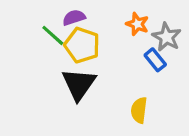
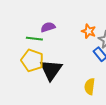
green line: (53, 35) -> (34, 39), turned -35
yellow pentagon: (82, 45) -> (32, 60), moved

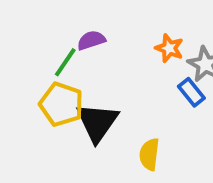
green line: (34, 39) -> (65, 62), turned -63
yellow semicircle: (90, 86) -> (149, 154), moved

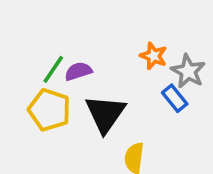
purple semicircle: (91, 40) -> (78, 71), moved
black triangle: (97, 122) -> (105, 114), moved

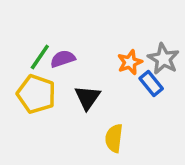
orange star: (153, 56) -> (130, 62), moved, turned 30
black triangle: (105, 114) -> (88, 98), size x0.7

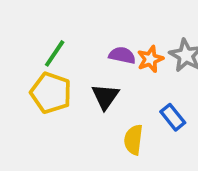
purple semicircle: (63, 59) -> (122, 55), moved, turned 30
blue rectangle: (151, 83) -> (173, 117), moved

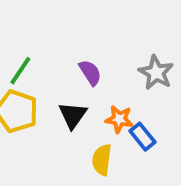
purple semicircle: (122, 55) -> (90, 73), turned 45
orange star: (150, 59) -> (119, 119), moved, turned 30

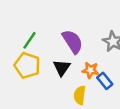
purple semicircle: (90, 73) -> (72, 41), size x1.5

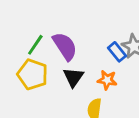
purple semicircle: (72, 41) -> (65, 46), moved
blue rectangle: (105, 81) -> (117, 52), moved

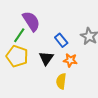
purple semicircle: (65, 46) -> (31, 21), moved
blue rectangle: (117, 52) -> (61, 40), moved

